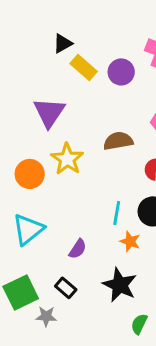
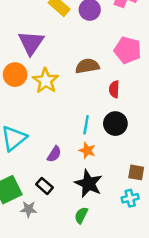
orange circle: (30, 174) -> (15, 75), moved
orange star: (130, 241) -> (87, 150), moved
green semicircle: (139, 324) -> (81, 215), moved

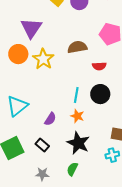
red semicircle: (114, 89) -> (99, 66), turned -96
gray star: (29, 209) -> (42, 174), moved

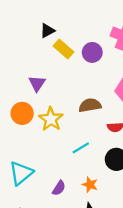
purple triangle: (31, 28) -> (37, 83), size x0.7
cyan line: (76, 95) -> (81, 148), moved, turned 49

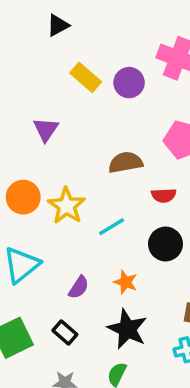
black triangle: (47, 31) -> (58, 25), moved
orange circle: (22, 113) -> (23, 197), moved
yellow star: (51, 119) -> (67, 206), moved

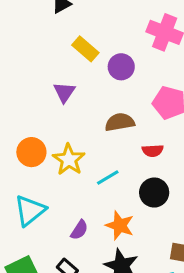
purple circle: (129, 83) -> (121, 67), moved
purple triangle: (46, 129) -> (64, 92), moved
orange star: (126, 282) -> (120, 225), size x1.4

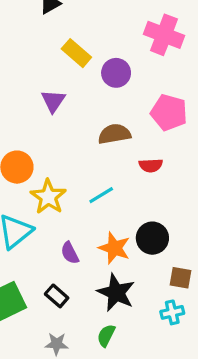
yellow star: (69, 160) -> (48, 197), moved
black circle: (154, 193) -> (152, 238), moved
purple semicircle: (79, 230) -> (70, 253), turned 120

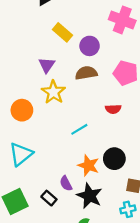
brown semicircle: (114, 134) -> (86, 73), moved
yellow star: (48, 197) -> (53, 92), moved
purple semicircle: (70, 253) -> (66, 183), moved

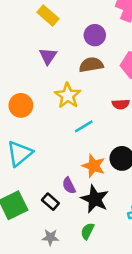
yellow rectangle: (62, 32) -> (48, 15), moved
yellow star: (53, 92) -> (68, 96), moved

